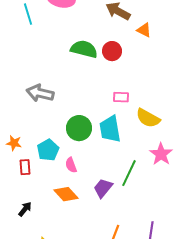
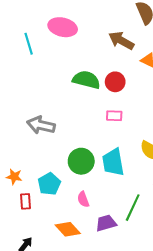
pink rectangle: (121, 97) -> (114, 116), moved
pink semicircle: (71, 165) -> (83, 199), moved
purple trapezoid: (103, 188) -> (106, 223), turned 35

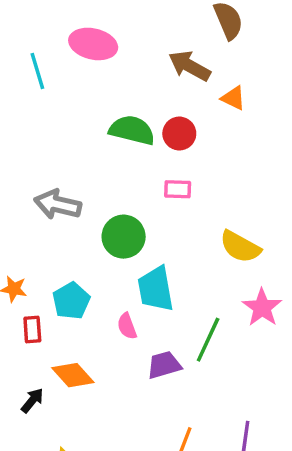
green circle: (81, 161) -> (124, 237), moved
cyan trapezoid: (113, 162) -> (156, 289), moved
orange diamond: (68, 229) -> (73, 375), moved

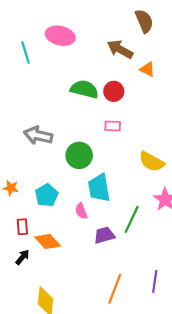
red rectangle: (32, 329) -> (22, 227), moved

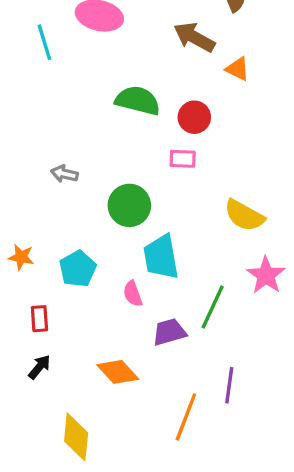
red circle: (114, 91) -> (194, 117), moved
gray arrow: (38, 135) -> (64, 174), size x0.6
orange diamond: (48, 241) -> (118, 372), moved
purple line: (155, 281) -> (229, 385), moved

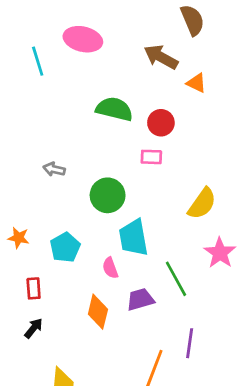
yellow semicircle: (244, 215) -> (202, 204), turned -84
green line: (213, 307) -> (176, 279), turned -54
orange diamond: (118, 372) -> (98, 312), moved, turned 56

